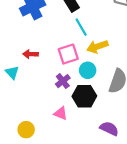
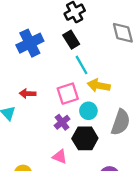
yellow arrow: (97, 47) -> (99, 86), turned 30

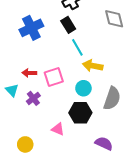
pink square: (68, 94) -> (54, 77), moved
purple cross: (62, 122) -> (33, 98), moved

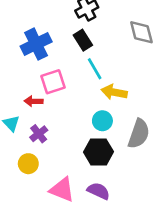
pink square: (54, 77) -> (53, 82), moved
pink triangle: (58, 129) -> (62, 190), moved, size x1.5
purple semicircle: (104, 143) -> (98, 191), moved
yellow circle: (25, 144) -> (28, 164), moved

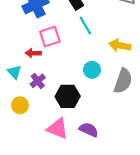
yellow arrow: (114, 92) -> (120, 45), moved
black hexagon: (98, 152) -> (68, 96), moved
yellow circle: (28, 164) -> (20, 105), moved

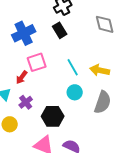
cyan line: (85, 25) -> (73, 67), moved
red arrow: (33, 53) -> (22, 77), turned -56

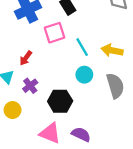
pink square: (37, 62) -> (55, 33), moved
gray semicircle: (103, 102) -> (115, 86), turned -35

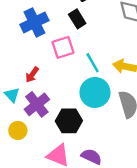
cyan circle: (84, 75) -> (95, 92), size x1.6
purple cross: (30, 86) -> (37, 104), size x1.5

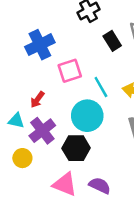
black rectangle: (77, 19) -> (112, 41), moved
cyan circle: (95, 92) -> (87, 116), moved
cyan triangle: (12, 95) -> (16, 121), turned -35

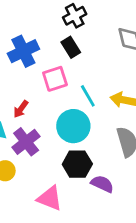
black rectangle: (112, 41) -> (71, 47), moved
black hexagon: (76, 148) -> (77, 164), moved
purple semicircle: (100, 185) -> (102, 184), moved

